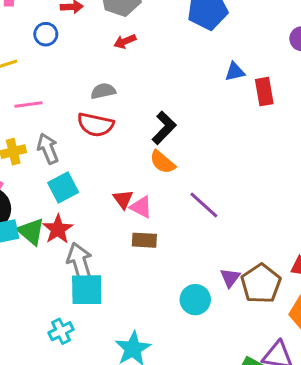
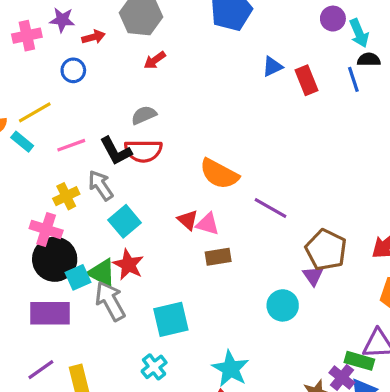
black L-shape: (164, 128) -> (116, 151), moved, turned 120
orange semicircle: (162, 162) -> (219, 174), size x1.4
gray arrow: (80, 262) -> (110, 301), moved
brown pentagon: (261, 284) -> (326, 250), moved

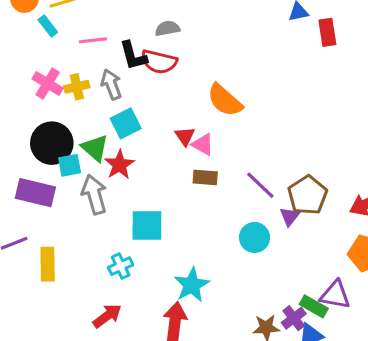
purple line: (271, 208) -> (260, 185), moved
pink cross: (46, 229) -> (48, 83), moved
green triangle: (102, 273) -> (95, 148), moved

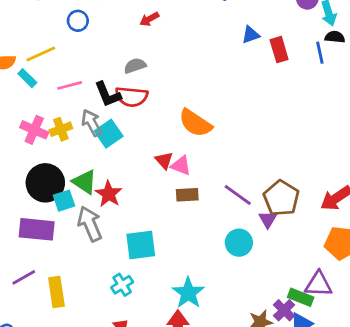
cyan square: (126, 123) -> (109, 134), moved

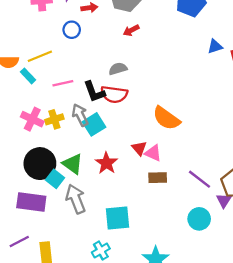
red star: (109, 194) -> (106, 163), moved
cyan square: (64, 201) -> (55, 179), turned -36

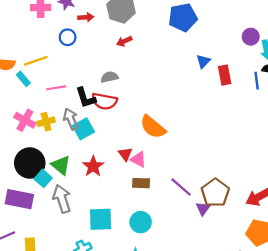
blue triangle: (215, 46) -> (203, 61), turned -32
cyan circle: (199, 219) -> (141, 222), moved

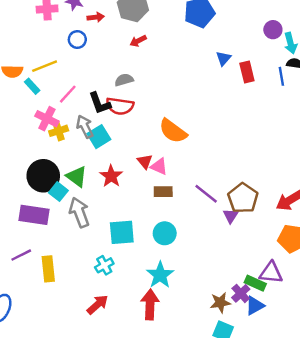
pink line: (56, 88) -> (68, 94), turned -36
pink cross: (25, 120) -> (47, 119), moved

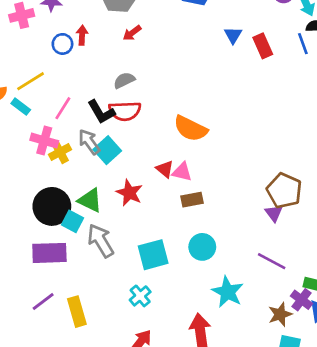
red arrow: (96, 17) -> (82, 35), moved, turned -70
purple line: (206, 194) -> (272, 261), moved
cyan star: (160, 275) -> (228, 292), moved

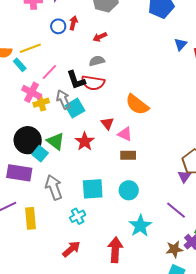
red arrow: (132, 33) -> (100, 37), moved
red triangle: (165, 169) -> (107, 123), moved
gray arrow: (101, 241) -> (54, 187), moved

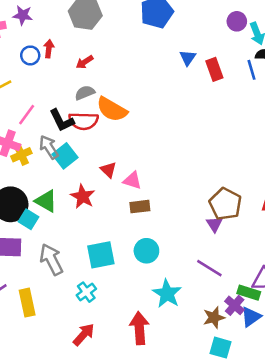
orange semicircle: (137, 105) -> (112, 109), moved

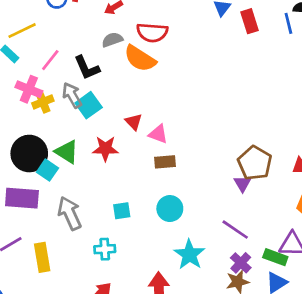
red semicircle: (83, 121) -> (152, 32), moved
red star: (83, 196) -> (105, 149), turned -30
cyan square: (101, 255) -> (122, 211), size x0.6
cyan cross: (86, 292) -> (105, 249), turned 30
purple cross: (235, 305) -> (241, 263), moved

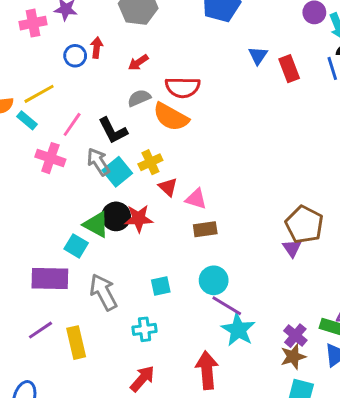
yellow cross: (43, 102) -> (150, 162), moved
black circle: (29, 154) -> (116, 216), moved, size x0.7
purple line: (235, 230) -> (227, 306), moved

